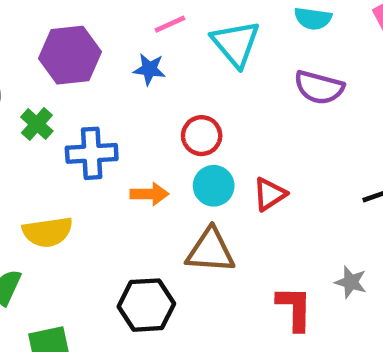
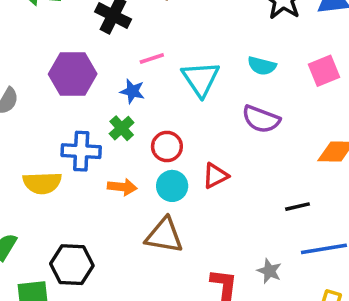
green cross: (37, 124) -> (122, 128), moved
red triangle: (270, 194) -> (215, 176), moved
yellow semicircle: (48, 232) -> (42, 183), moved
black hexagon: (146, 305) -> (72, 265), moved

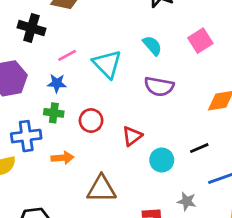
cyan semicircle: (262, 66) -> (152, 46), turned -135
green cross: (122, 128) -> (54, 113), turned -30
cyan circle: (172, 186) -> (162, 160), moved

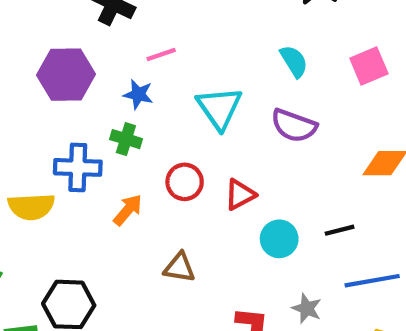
cyan triangle: (107, 64) -> (219, 108), moved
red circle: (91, 121) -> (185, 182), moved
orange arrow: (62, 158) -> (128, 210), turned -55
brown triangle: (101, 189) -> (179, 268), size x0.7

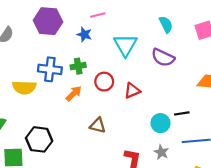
green cross: (126, 139) -> (78, 66), moved, turned -32
cyan circle: (279, 239) -> (160, 123), moved

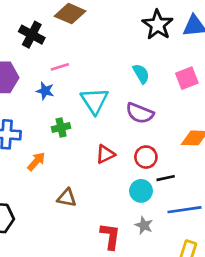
green cross: (78, 66) -> (61, 128), moved
red circle: (104, 82) -> (146, 157), moved

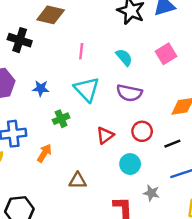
pink line: (60, 67) -> (81, 51), moved, turned -56
black line: (166, 178) -> (172, 144), moved
cyan circle: (141, 191) -> (130, 164), moved

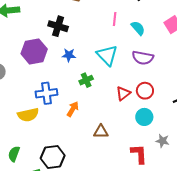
black cross: (20, 40) -> (58, 26), moved
pink line: (81, 51) -> (115, 19), moved
red circle: (142, 131) -> (145, 91), moved

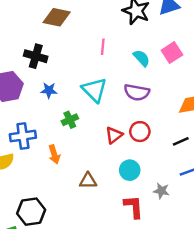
cyan semicircle: (138, 28) -> (142, 58), moved
orange arrow: (73, 109) -> (54, 154), turned 133
cyan circle: (144, 117) -> (130, 170), moved

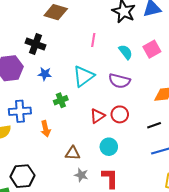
cyan triangle: (94, 90) -> (84, 76), turned 35
gray star: (161, 191) -> (81, 175), moved

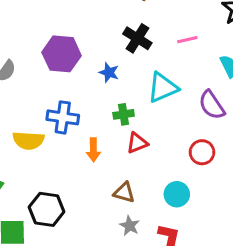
pink line: (93, 40) -> (187, 40), turned 56
black cross: (36, 44) -> (137, 38), moved
purple semicircle: (119, 81) -> (212, 105), turned 30
red triangle: (97, 116) -> (137, 143), moved

